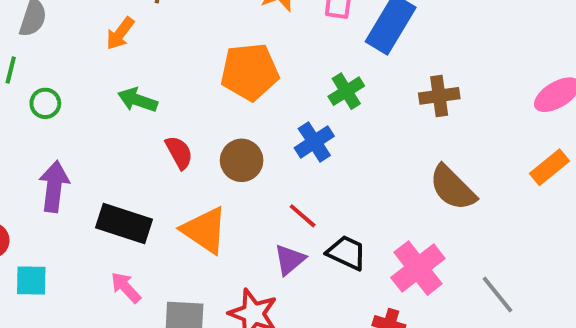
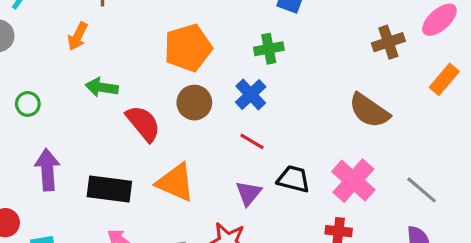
green cross: (346, 91) -> (269, 49), turned 32
brown cross: (439, 96) -> (388, 42), moved
red semicircle: (179, 152) -> (143, 123), size x1.4
brown circle: (242, 160) -> (194, 103), moved
red line: (303, 216) -> (252, 141), moved

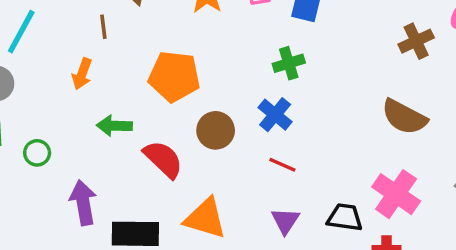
orange pentagon: (188, 48) -> (174, 76), moved, turned 30
purple arrow: (47, 170) -> (83, 203), moved
black trapezoid: (293, 179) -> (345, 217), moved

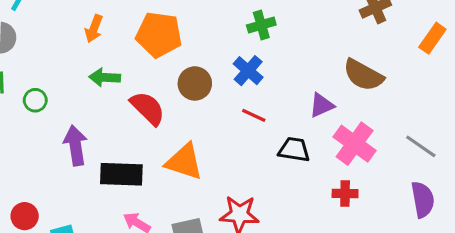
orange arrow: (82, 74) -> (94, 29), moved
black trapezoid: (345, 217) -> (294, 150), moved
purple triangle: (285, 221) -> (322, 105), moved, turned 32

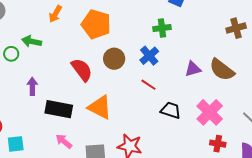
green arrow: (105, 77) -> (32, 41), moved
purple triangle: (322, 105) -> (193, 69), moved
purple arrow: (75, 145) -> (32, 86), size x0.7
red cross: (345, 193) -> (218, 144), moved

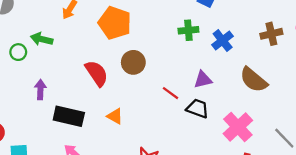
blue cross: (149, 56) -> (223, 41), moved
purple triangle: (193, 69) -> (203, 80), moved
orange triangle: (100, 107) -> (115, 116), size x0.6
black trapezoid: (171, 110) -> (198, 108), moved

